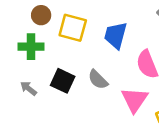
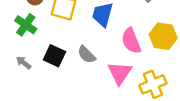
green cross: (31, 47) -> (26, 25), turned 35

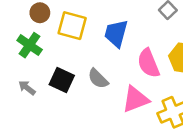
pink triangle: (120, 73) -> (135, 99), turned 35

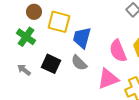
blue trapezoid: (116, 33) -> (82, 38), moved

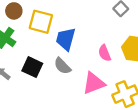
pink semicircle: (118, 51) -> (105, 53), size x0.7

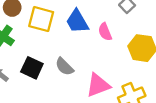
blue trapezoid: (66, 39) -> (77, 21), moved, turned -45
pink semicircle: (105, 53) -> (105, 32), moved

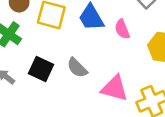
pink triangle: (98, 85) -> (114, 88), turned 36

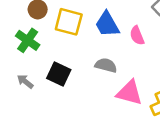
gray semicircle: (77, 68) -> (106, 65), moved, turned 150

